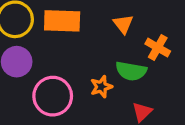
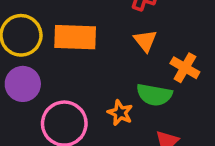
orange star: (101, 87) -> (120, 113), turned -30

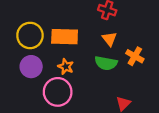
green semicircle: (154, 95) -> (106, 63), moved
orange star: (120, 113) -> (66, 67), moved

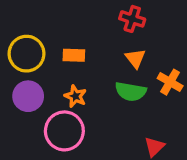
orange rectangle: (65, 37) -> (74, 55), size x0.6

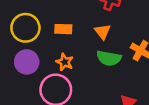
orange triangle: (135, 58) -> (103, 32), moved

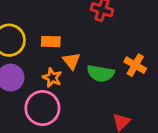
orange triangle: (103, 32) -> (71, 61), moved

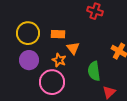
green semicircle: (101, 73) -> (94, 71), moved, turned 72

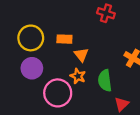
orange star: (59, 60) -> (78, 76), moved

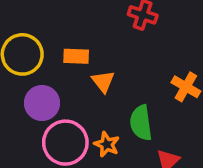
purple circle: (32, 68) -> (42, 103), moved
orange star: (78, 76) -> (107, 144), moved

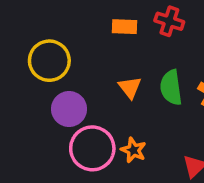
orange rectangle: (76, 56) -> (125, 27), moved
green semicircle: (141, 123) -> (171, 88), moved

